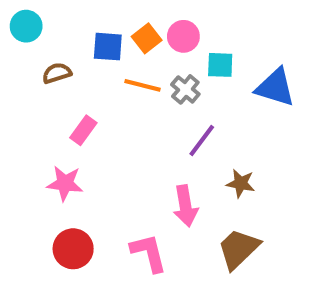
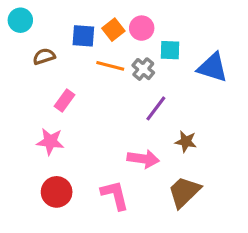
pink arrow: (185, 206) -> (143, 159), turned -72

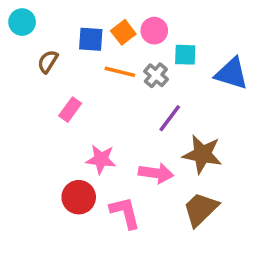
brown semicircle: (44, 56) -> (48, 62), turned -40
pink star: (50, 142) -> (101, 159), moved
brown star: (186, 142) -> (202, 154), size x1.6
red circle: (57, 192) -> (79, 197), moved

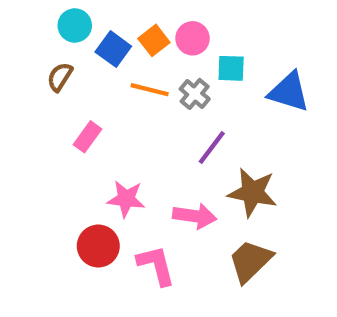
cyan circle: (22, 22) -> (75, 25), moved
blue square: (91, 39) -> (113, 49), turned 32

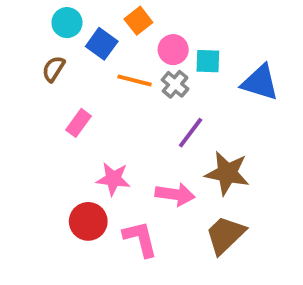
pink circle: (193, 38) -> (173, 50), moved
orange square: (154, 40) -> (138, 21), moved

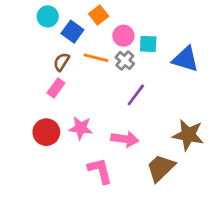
brown semicircle: (53, 69) -> (61, 62), moved
brown star: (227, 173) -> (188, 135), moved
red circle: (88, 221) -> (46, 132), moved

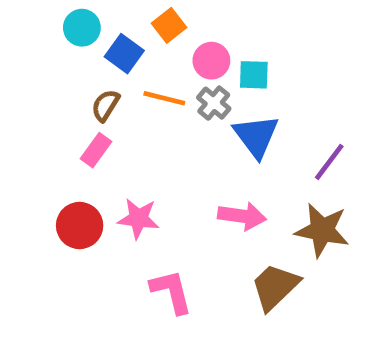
blue triangle: (185, 59) -> (256, 136), moved, turned 36
purple line: (136, 95) -> (329, 162), moved
pink arrow: (125, 139) -> (242, 216), moved

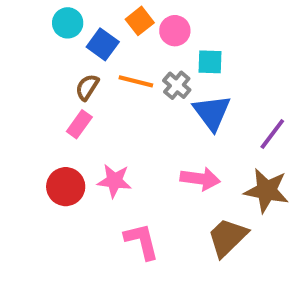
pink circle: (211, 61) -> (175, 31), moved

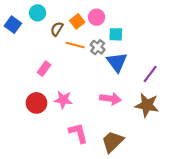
orange square: (140, 21) -> (77, 21), moved
blue square: (103, 44) -> (13, 25), moved
brown semicircle: (87, 87) -> (57, 29), moved
brown trapezoid: (227, 237) -> (113, 142), moved

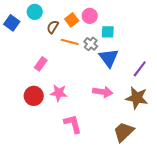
brown trapezoid: (113, 142) -> (124, 132), moved

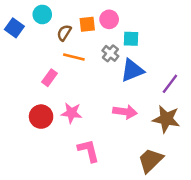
orange square: (72, 20) -> (87, 24), turned 32
orange line: (70, 42) -> (74, 57), moved
blue triangle: (109, 58) -> (132, 70), turned 45

